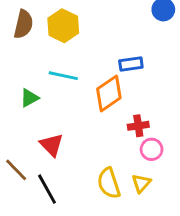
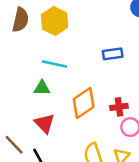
orange diamond: (109, 93) -> (84, 103), moved
green triangle: (29, 98) -> (42, 88), moved, turned 30

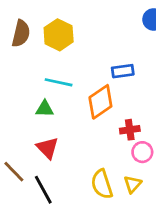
orange diamond: (84, 103) -> (100, 102), moved

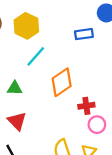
blue rectangle: (123, 71) -> (84, 34), moved
cyan line: (59, 82) -> (36, 56), moved, turned -60

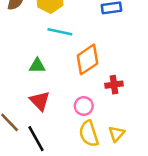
cyan line: (36, 56) -> (60, 32), turned 60
pink circle: (97, 125) -> (84, 106), moved

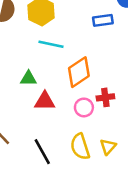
red triangle: (40, 101) -> (45, 101), moved, turned -45
pink circle: (84, 106) -> (84, 107), moved
black line: (36, 139) -> (42, 152), moved

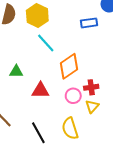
cyan line: (51, 44) -> (46, 43), turned 36
green triangle: (28, 78) -> (16, 72), moved
yellow triangle: (108, 147) -> (92, 106), moved

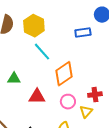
red cross: (91, 87) -> (95, 95), moved

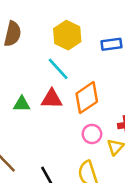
yellow hexagon: (34, 26) -> (67, 35), moved
red triangle: (37, 97) -> (52, 99), moved

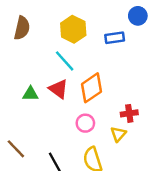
red triangle: (52, 99) -> (59, 89), turned 35
pink circle: (92, 134) -> (85, 123), moved

